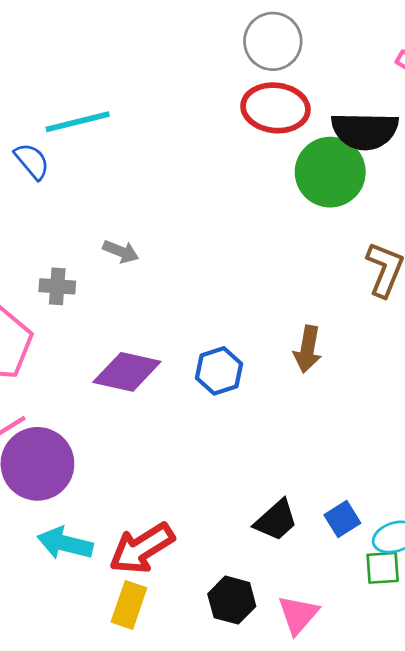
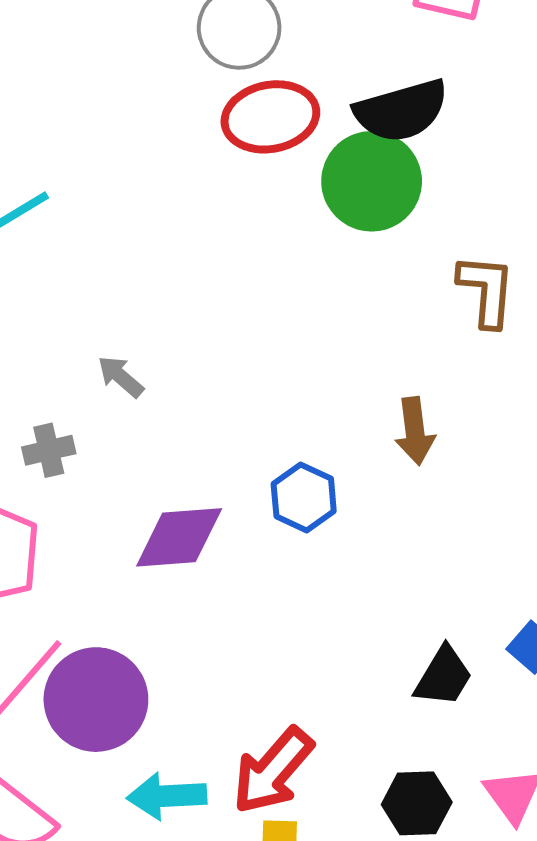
gray arrow: (121, 252) -> (121, 377), turned -144

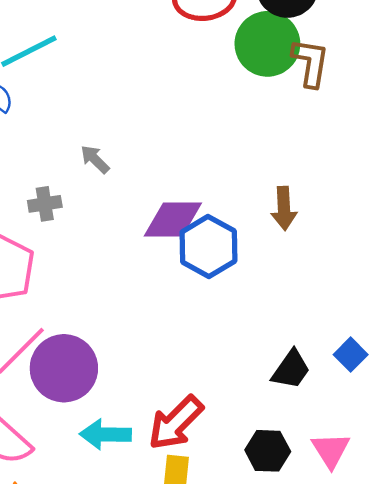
brown L-shape: (486, 290) -> (310, 63), moved
blue hexagon: (304, 498) -> (208, 246), size x1.4
purple diamond: (179, 537) -> (173, 219), moved

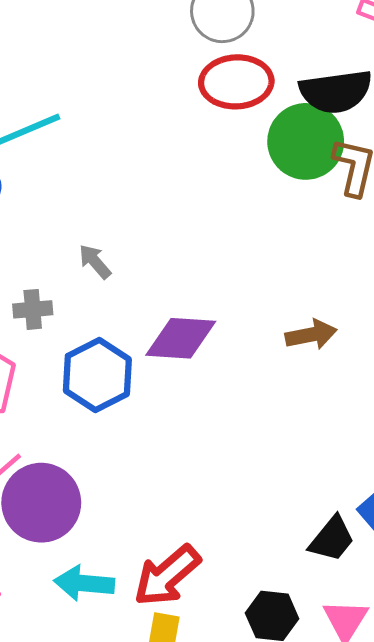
brown arrow: (284, 208) -> (311, 335), turned -102
blue hexagon: (208, 246) -> (97, 375), moved
black trapezoid: (291, 369) -> (332, 539), moved

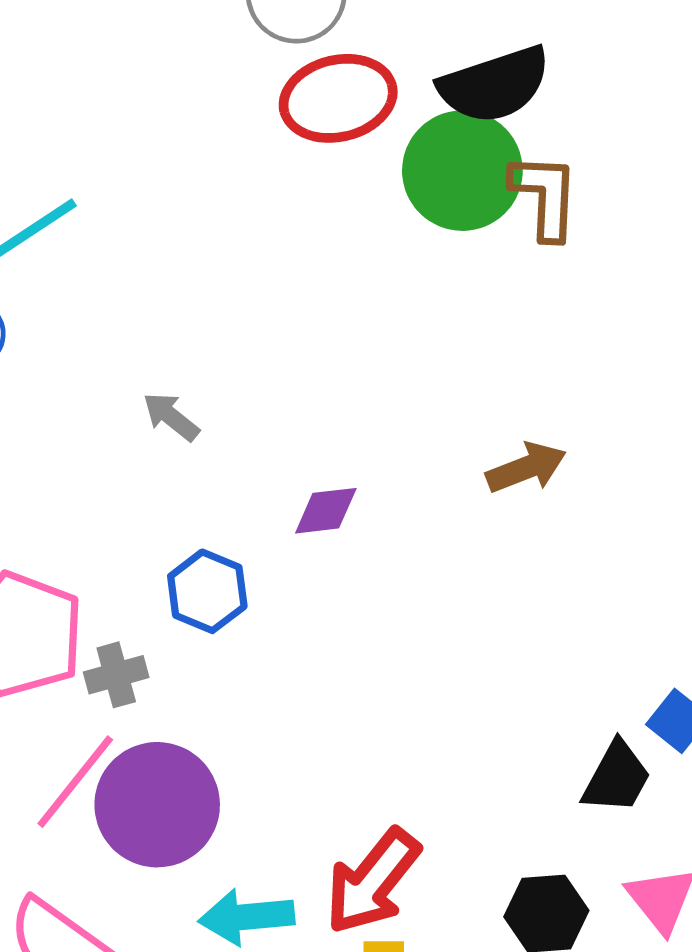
gray cross: (33, 309) -> (116, 675), moved
purple diamond: (181, 338) -> (326, 511), size x0.6
blue hexagon: (97, 375) -> (207, 591), size x0.7

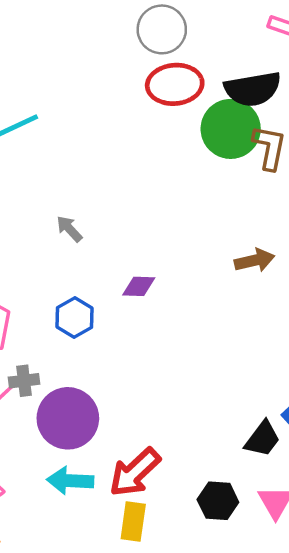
brown arrow: (526, 468) -> (255, 260), moved
gray cross: (116, 675) -> (24, 381), moved
purple circle: (157, 805) -> (68, 418), moved

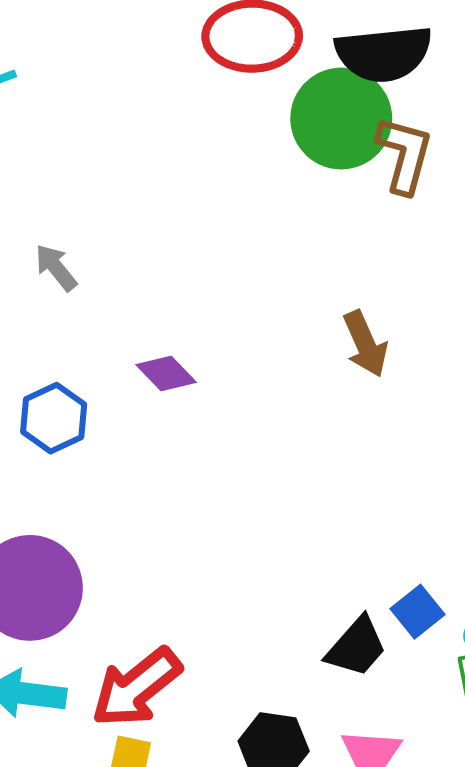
brown arrow: (255, 260) -> (365, 344), turned 75
purple diamond: (139, 286) -> (166, 373), turned 40

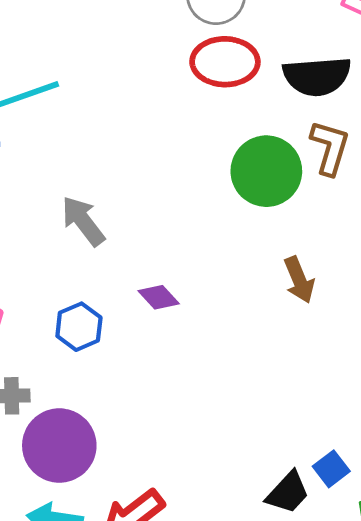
green circle: (341, 119) -> (266, 171), moved
gray arrow: (56, 268) -> (83, 221), size x1.5

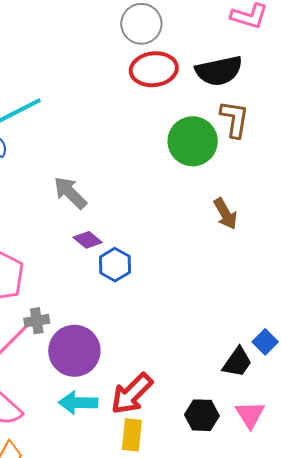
purple diamond: (159, 297) -> (88, 240), moved
blue hexagon: (79, 327) -> (115, 265), moved

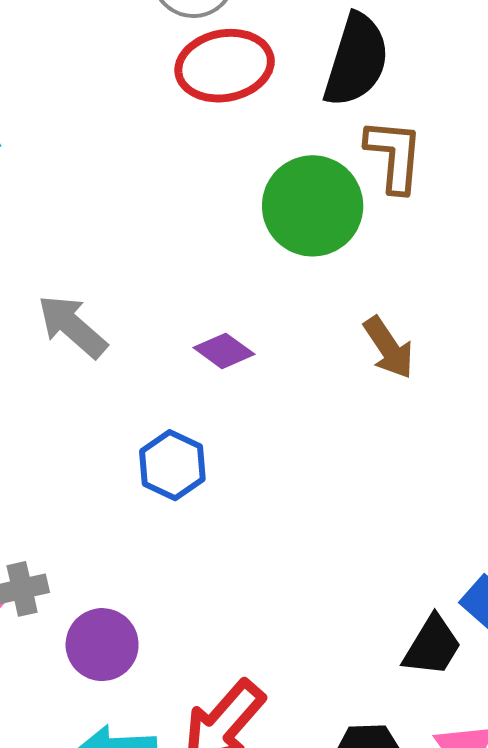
black semicircle: (219, 71) -> (356, 60), turned -57
purple diamond: (88, 240) -> (224, 351), moved
purple circle: (74, 351) -> (102, 645), size x0.7

